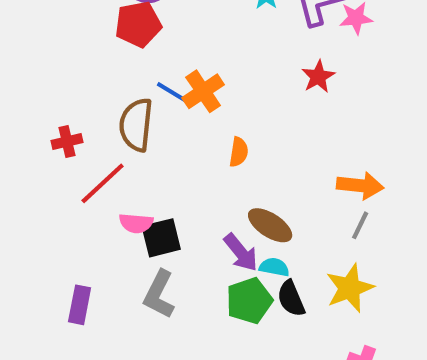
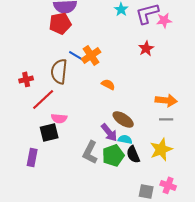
orange semicircle: (239, 152) -> (108, 84), turned -72
gray line: (360, 225) -> (166, 119), turned 64
black square: (161, 238) -> (49, 132), moved
gray L-shape: (159, 294) -> (90, 152), moved

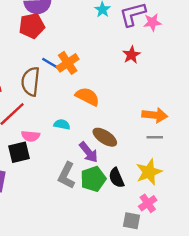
orange semicircle: (108, 84) -> (87, 97), size x1.5
cyan semicircle: (125, 139) -> (62, 124), moved
pink cross: (168, 185) -> (148, 203), moved, turned 35

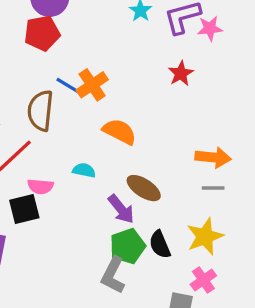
gray L-shape: (67, 175) -> (113, 275), moved

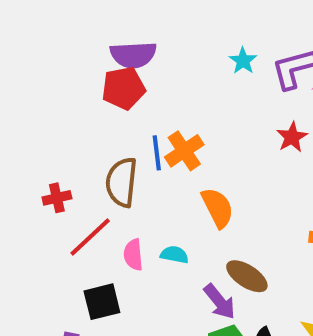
blue line: (69, 86) -> (157, 153), turned 52
orange semicircle: (119, 132) -> (218, 208), turned 36
pink semicircle: (40, 186) -> (133, 255), moved, turned 80

